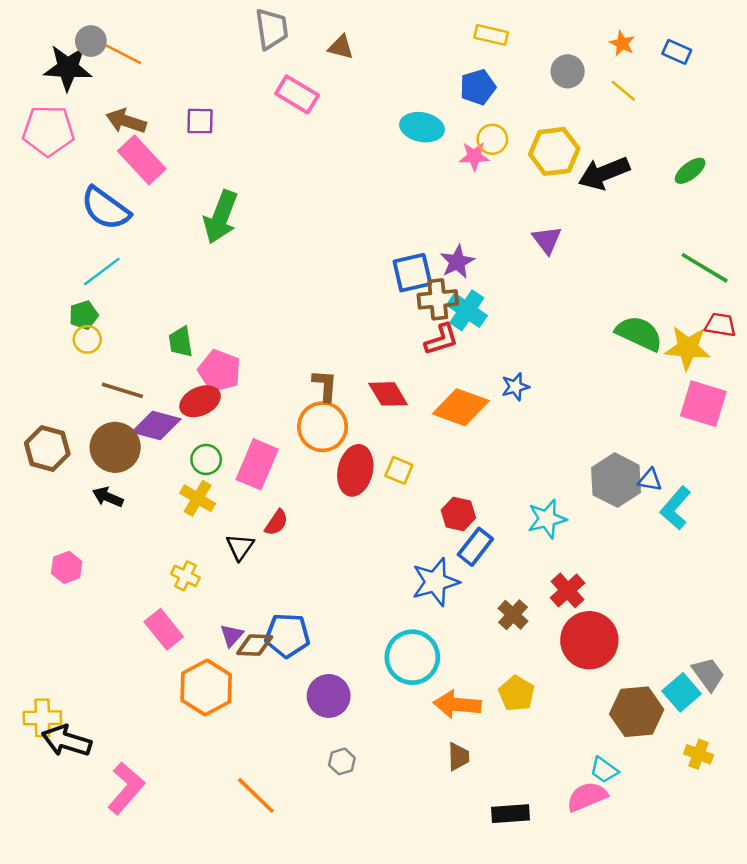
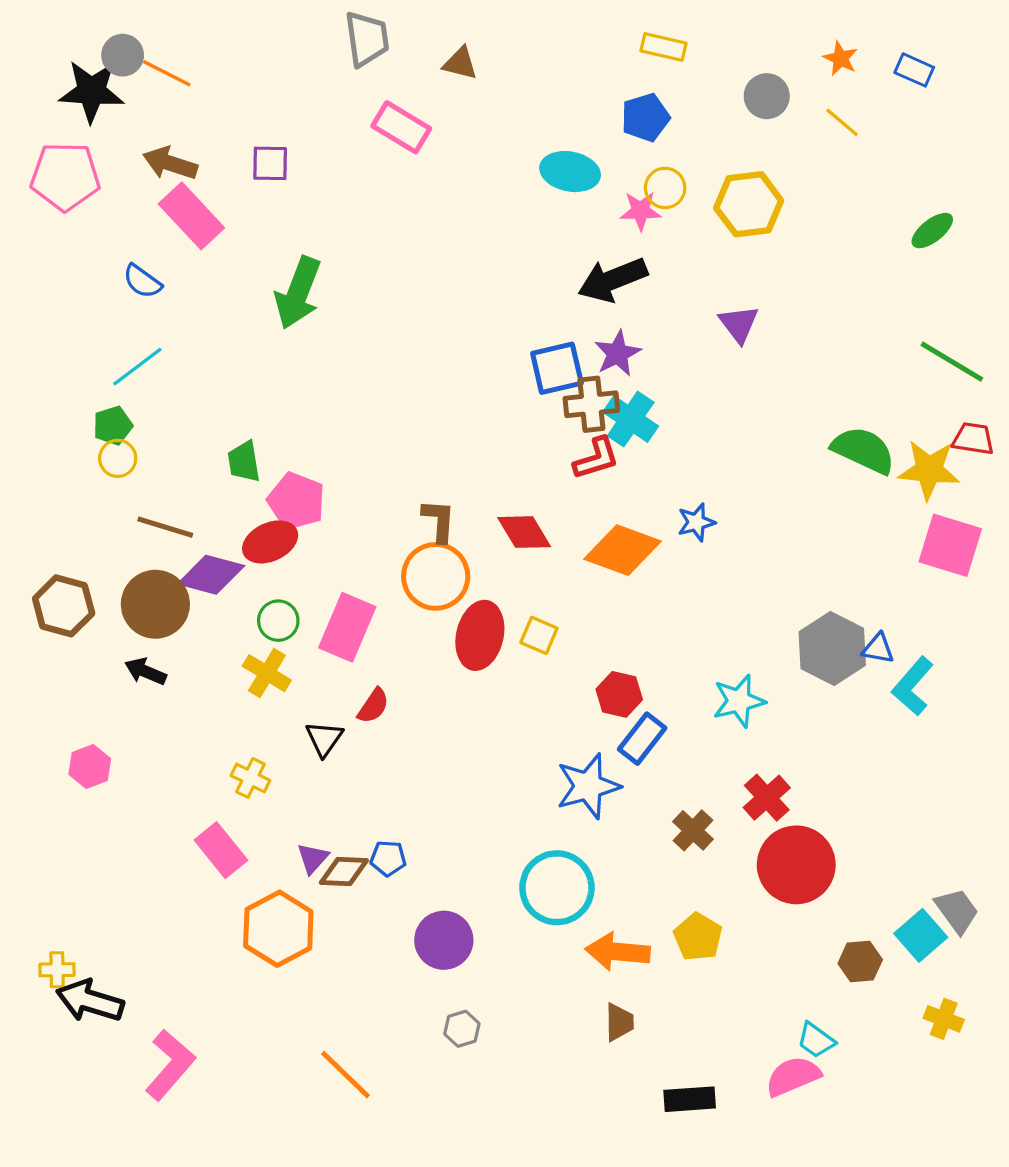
black arrow: (604, 173) -> (613, 280), moved
blue semicircle: (105, 208) -> (142, 281), size x0.6
blue pentagon: (287, 635) -> (388, 858), size x0.6
brown hexagon: (637, 712) -> (860, 962), size x0.6
yellow cross: (42, 718) -> (57, 970), size x0.7

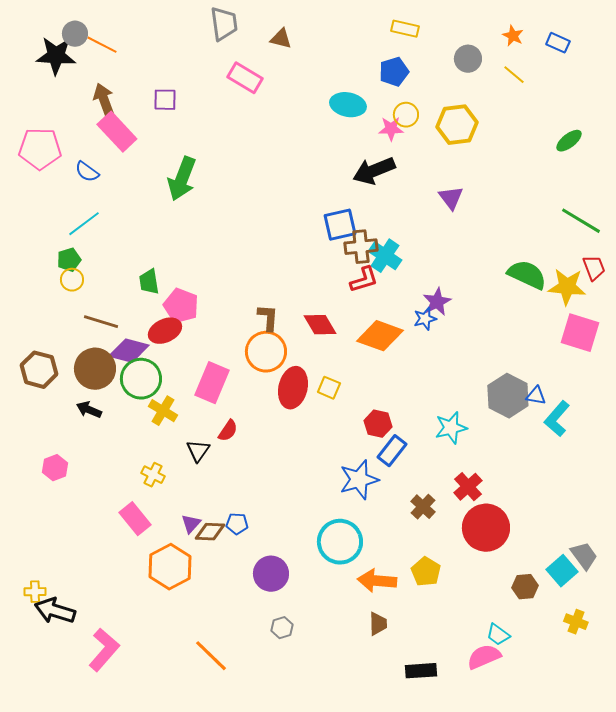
brown arrow: (170, 163) -> (104, 100), turned 52
pink pentagon: (65, 176) -> (40, 149), moved
purple star: (618, 353) -> (437, 302), moved
red trapezoid: (973, 439) -> (594, 268), turned 60
green circle: (278, 621) -> (141, 379), moved, size x1.6

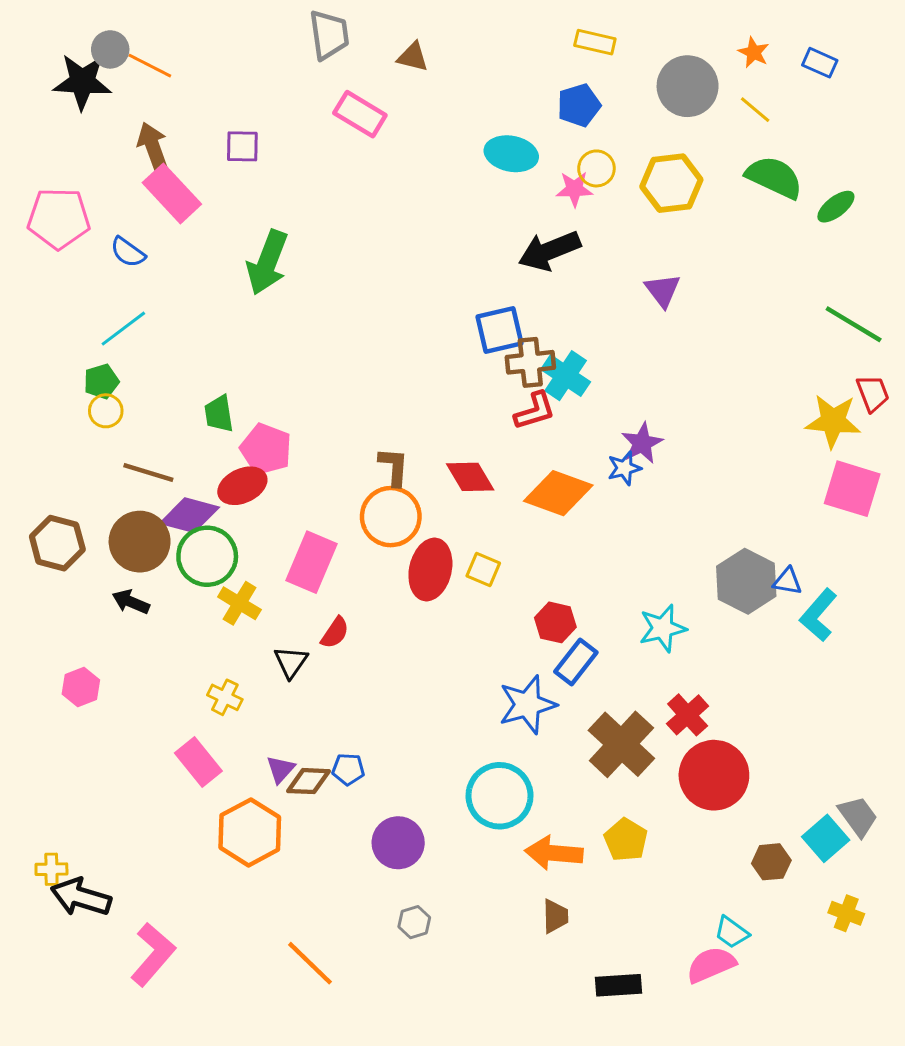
gray circle: (468, 59) -> (688, 86), size x1.5
green semicircle: (527, 275) -> (774, 177), moved
brown cross: (423, 507) -> (621, 744), size x1.8

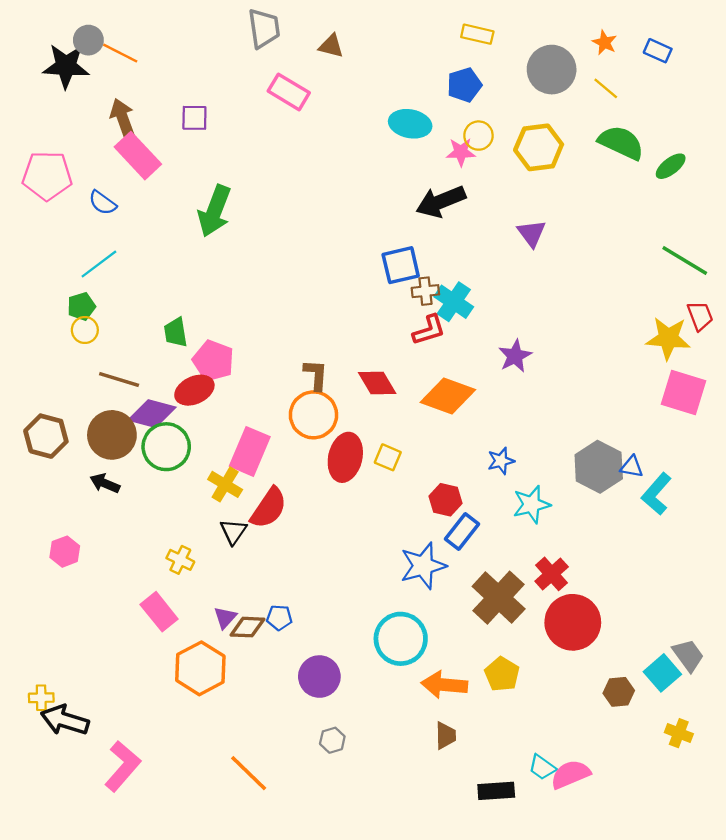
brown cross: (530, 362) -> (425, 291), size x0.7
blue star: (624, 468) -> (501, 461), moved
yellow cross: (239, 603) -> (225, 484), moved
red semicircle: (335, 633) -> (269, 508), size x1.6
cyan trapezoid: (732, 932) -> (542, 767), moved

